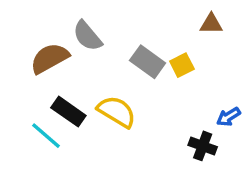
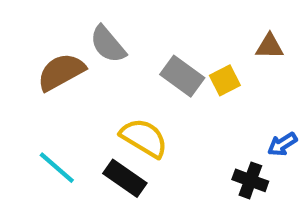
brown triangle: (211, 24) -> (269, 46), moved
black rectangle: (68, 112) -> (125, 178), moved

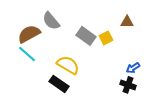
cyan line: (57, 168) -> (27, 54), moved
black cross: (250, 180) -> (128, 85), moved

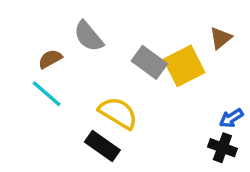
brown triangle: (127, 22) -> (221, 38), turned -40
brown semicircle: (29, 34) -> (50, 59), size x0.6
yellow square: (106, 38) -> (184, 66), size x1.6

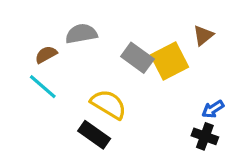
gray semicircle: (88, 36) -> (81, 34), turned 120

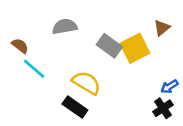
brown semicircle: (46, 55) -> (20, 46), moved, turned 66
black cross: (205, 136) -> (163, 108), turned 36

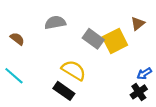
cyan line: (34, 69) -> (14, 76), moved

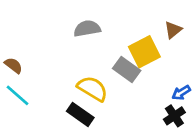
gray semicircle: (55, 23) -> (87, 29), moved
brown semicircle: (17, 39) -> (13, 65), moved
gray rectangle: (93, 39) -> (127, 69), moved

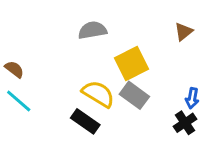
yellow square: (144, 52) -> (131, 63), moved
gray rectangle: (127, 69) -> (134, 95), moved
blue arrow: (181, 93) -> (192, 98), turned -48

